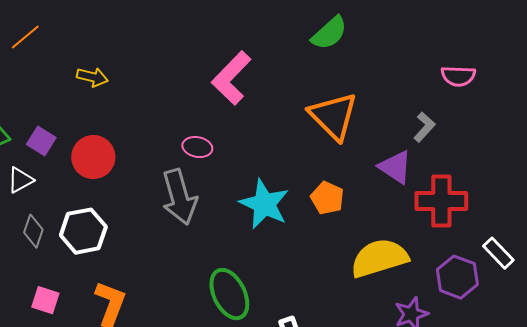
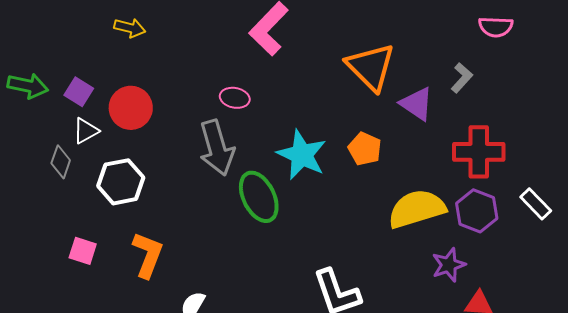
purple triangle: (395, 167) -> (417, 104), moved
white triangle: (20, 180) -> (86, 131), moved
gray diamond: (33, 231) -> (61, 162), moved
purple hexagon: (457, 277) -> (477, 211), moved
green ellipse: (229, 294) -> (259, 197), moved

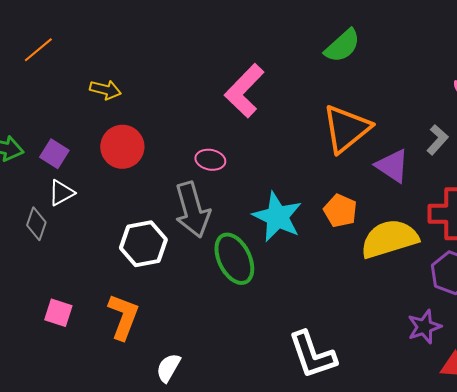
orange triangle: (371, 67) -> (346, 129), turned 36
red circle: (131, 108) -> (122, 147), moved
white hexagon: (121, 182) -> (143, 244), moved
yellow semicircle: (417, 209) -> (389, 239), moved

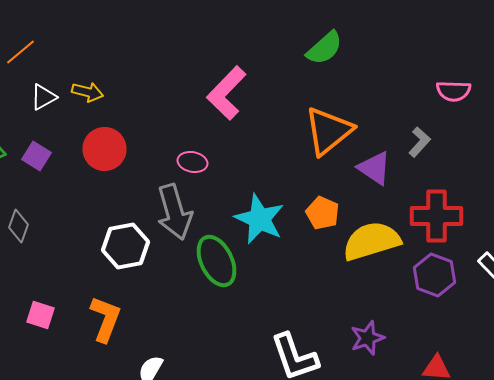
white triangle: (61, 193) -> (44, 97), moved
purple star: (424, 327) -> (368, 338), moved

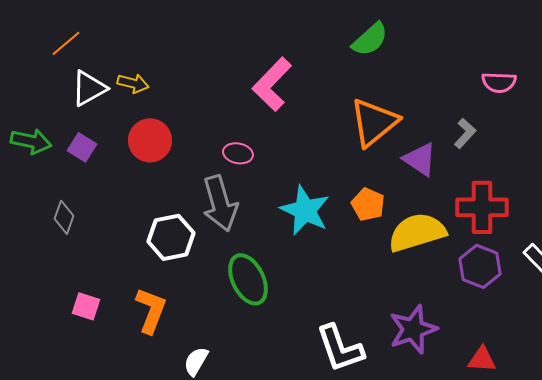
white triangle: (44, 97) -> (89, 88), size x1.4
green ellipse: (216, 261) -> (248, 279), moved
purple star: (368, 338) -> (413, 329), size x1.4

